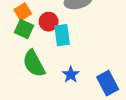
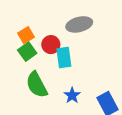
green square: (24, 29) -> (27, 52), turned 30

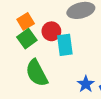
blue star: (72, 95) -> (86, 84), moved

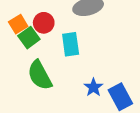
orange square: (26, 21) -> (18, 24), moved
red circle: (51, 31) -> (44, 23), moved

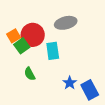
red circle: (44, 23) -> (33, 35), size x1.5
green semicircle: (40, 75) -> (30, 74), size x0.6

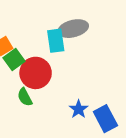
red circle: (33, 35) -> (36, 73), moved
cyan rectangle: (53, 51) -> (56, 41), moved

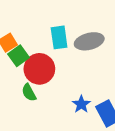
gray ellipse: (73, 29) -> (89, 41), moved

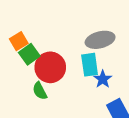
cyan rectangle: (59, 37) -> (90, 65), moved
blue star: (81, 104) -> (103, 79), moved

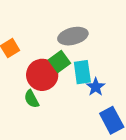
gray ellipse: (100, 40) -> (73, 36), moved
green square: (29, 54) -> (60, 61), moved

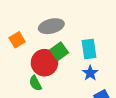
gray ellipse: (73, 36) -> (51, 26), moved
cyan rectangle: (82, 72) -> (89, 49), moved

